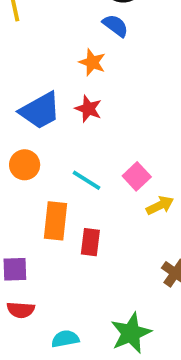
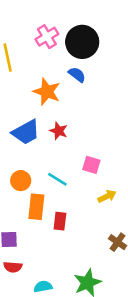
orange star: (92, 62) -> (47, 92), moved, size x1.5
orange circle: (25, 165) -> (21, 181), moved
pink square: (137, 176) -> (91, 165), moved, turned -30

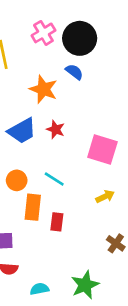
pink square: (91, 165) -> (102, 150), moved, size x1.6

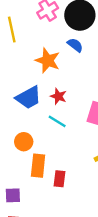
cyan line: (54, 179) -> (57, 121), moved

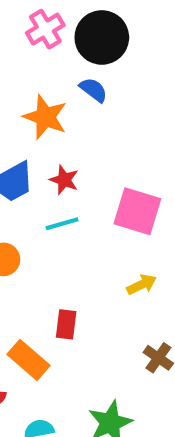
cyan line: (57, 121) -> (62, 224), turned -48
orange rectangle: (38, 166) -> (29, 360), moved, turned -55

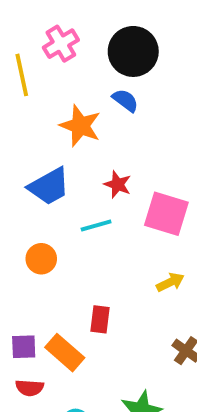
pink cross: (45, 29) -> (61, 44), moved
red star: (64, 180) -> (118, 184), moved

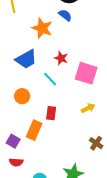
cyan line: (96, 225) -> (50, 79), turned 63
red rectangle: (100, 319) -> (51, 113), moved
purple square: (24, 347) -> (13, 141), turned 32
orange rectangle: (65, 353) -> (34, 130), moved, turned 72

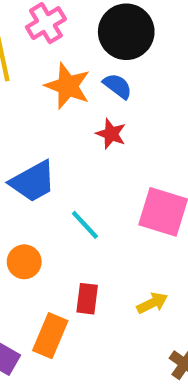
orange star: (42, 28) -> (68, 86), moved
red star: (61, 58) -> (111, 134), moved
yellow arrow: (88, 108) -> (152, 303), moved

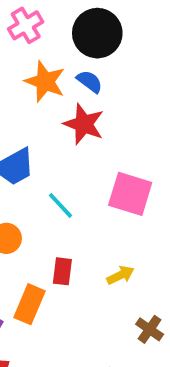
red star: (111, 134) -> (84, 124), size x1.5

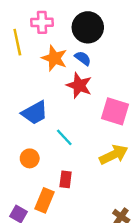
pink cross: (26, 25) -> (42, 22), turned 30
pink square: (130, 194) -> (115, 111), moved
yellow arrow: (121, 275) -> (114, 155), moved, size x1.6

